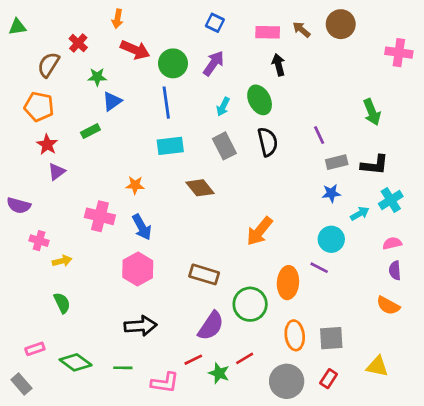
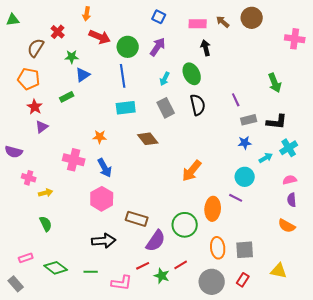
brown rectangle: (204, 274) -> (137, 219), moved

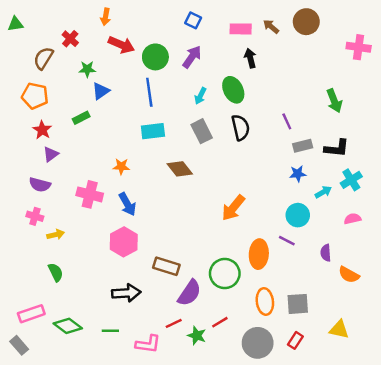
purple semicircle: (14, 152) -> (40, 185), moved
purple semicircle: (292, 200) -> (326, 253), moved
pink rectangle: (26, 258) -> (31, 314), size x1.5

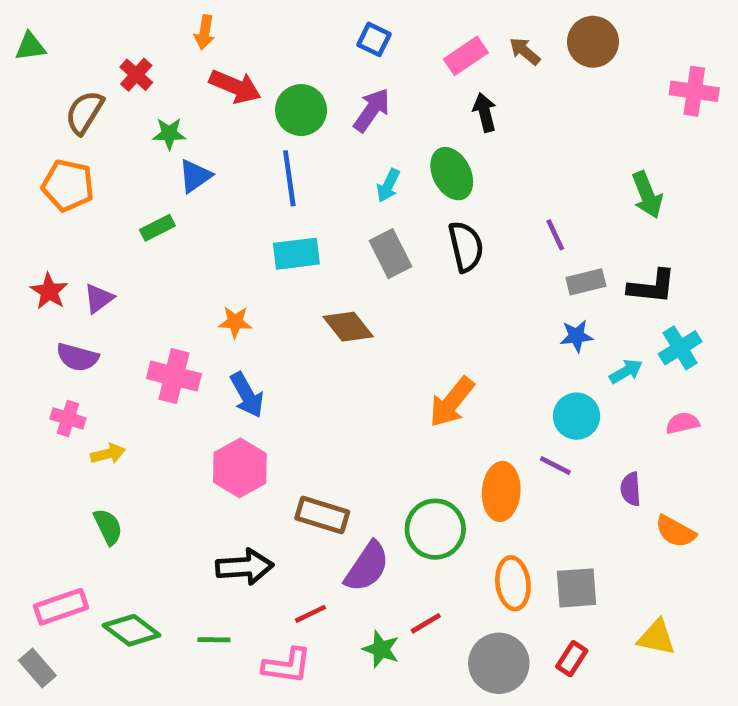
pink rectangle: (241, 29) -> (466, 56), turned -35
red star: (42, 130) -> (49, 291), moved
red line: (174, 323) -> (310, 614), moved

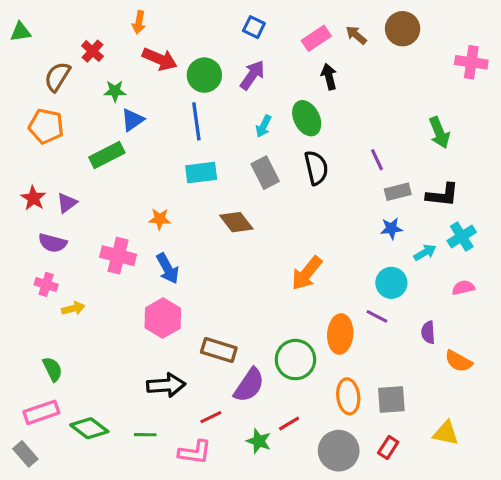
green rectangle: (157, 228) -> (107, 155), size x1.5
green semicircle: (108, 527) -> (53, 369), moved

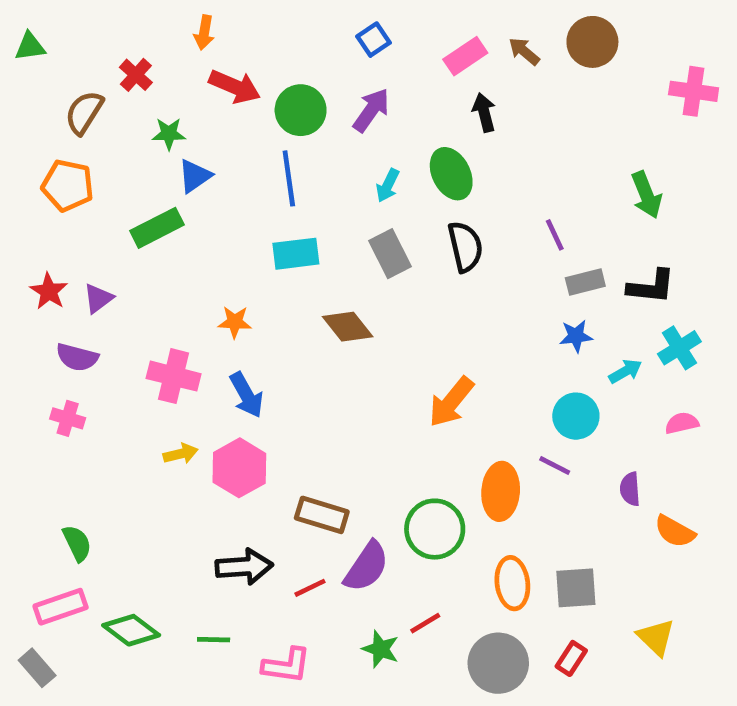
blue square: (254, 27) -> (374, 40), turned 30
yellow arrow: (73, 308) -> (181, 454), moved
red line: (211, 417) -> (310, 588), moved
yellow triangle: (446, 433) -> (656, 637), turned 32

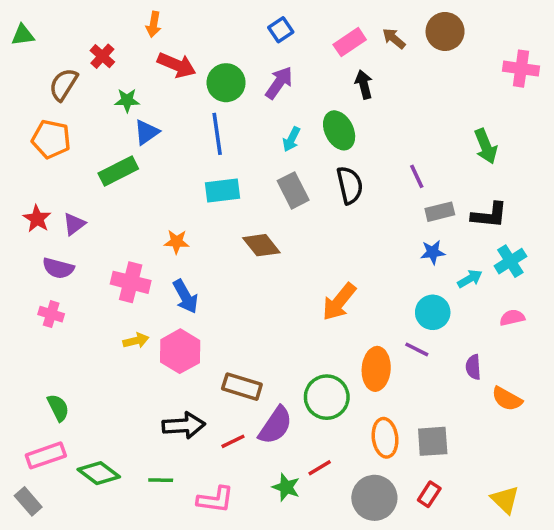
yellow triangle: (656, 637) -> (505, 500), moved

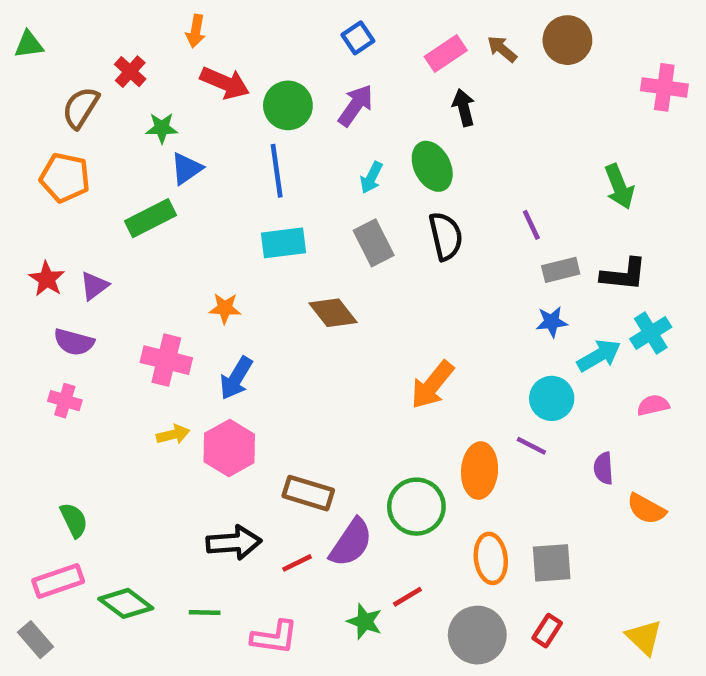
cyan arrow: (470, 279) -> (599, 356), size x1.4
blue arrow: (185, 296) -> (236, 378), turned 60

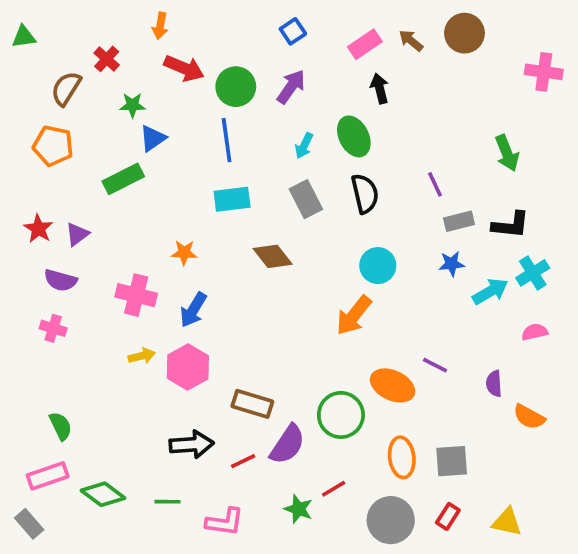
cyan circle: (552, 398) -> (378, 266), moved
orange ellipse: (480, 471) -> (393, 385), turned -69
yellow triangle: (644, 637) -> (507, 522), moved, turned -32

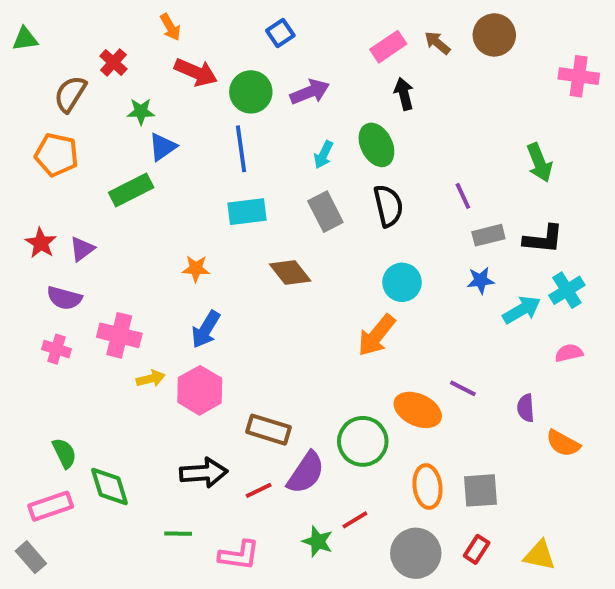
orange arrow: (160, 26) -> (170, 27), turned -40
blue square: (293, 31) -> (280, 33), moved
purple arrow: (291, 87) -> (310, 92), turned 33
pink cross: (136, 295) -> (119, 335), moved
green diamond: (103, 494) -> (109, 487), moved, turned 36

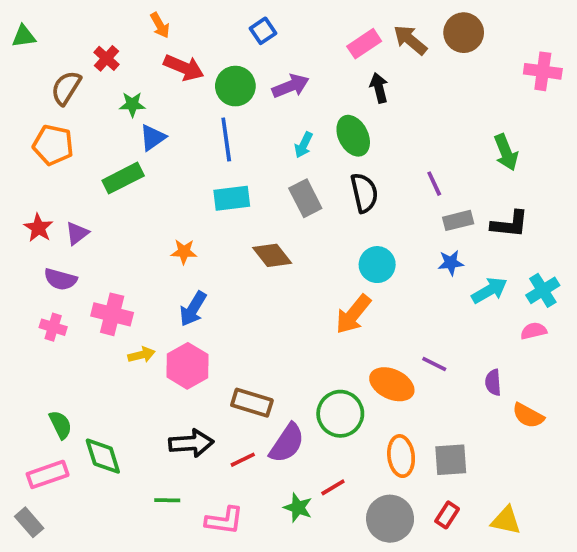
brown arrow: (437, 43) -> (410, 40), size x1.4
cyan cross: (567, 290) -> (543, 290), moved

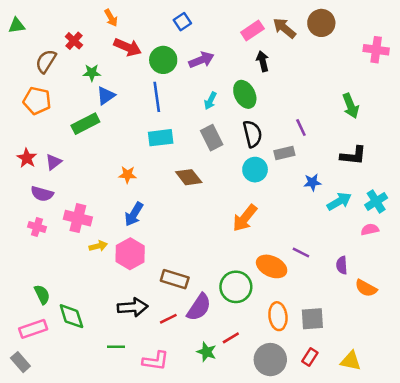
gray rectangle: (458, 220) -> (284, 153), moved
cyan circle: (377, 265) -> (255, 170), moved

